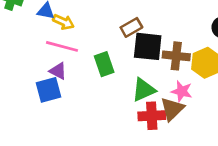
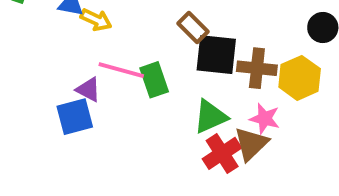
brown rectangle: (131, 27) -> (193, 27), turned 75
pink line: (62, 46) -> (121, 70), moved
red cross: (152, 116) -> (222, 153), turned -30

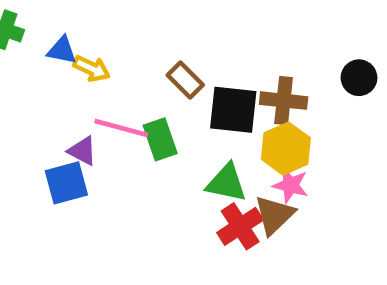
brown rectangle: (193, 27) -> (185, 80), moved
brown cross: (257, 68) -> (284, 101), moved
yellow hexagon: (300, 78) -> (286, 149), moved
green triangle: (210, 117) -> (226, 183), turned 36

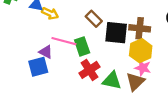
green triangle: (226, 183) -> (112, 81), moved
red cross: (240, 226) -> (89, 70), moved

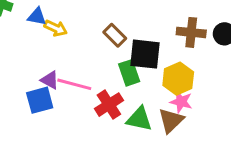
brown cross: (140, 28) -> (191, 32), moved
pink line: (64, 41) -> (74, 84), moved
green rectangle: (82, 46) -> (129, 73), moved

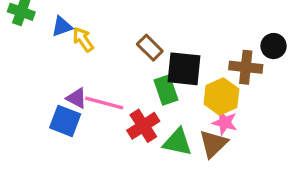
blue triangle: (37, 17) -> (62, 26), turned -30
yellow arrow: (56, 28) -> (83, 40), turned -150
brown cross: (191, 32) -> (246, 67), moved
blue square: (40, 100) -> (65, 121), turned 36

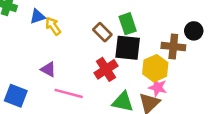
green rectangle: (166, 90) -> (128, 24), moved
pink line: (104, 103) -> (69, 93), moved
blue square: (65, 121) -> (16, 96), moved
red cross: (143, 126) -> (106, 69), moved

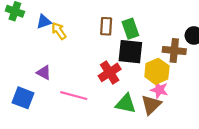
brown rectangle: (102, 32) -> (106, 26), moved, turned 48
purple triangle: (48, 69) -> (44, 72), moved

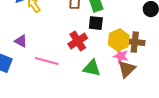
brown cross: (174, 51) -> (135, 42), moved
black square: (130, 52) -> (96, 23), size x0.7
brown triangle: (151, 105) -> (127, 69), moved

